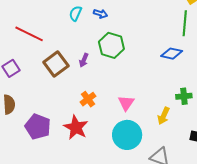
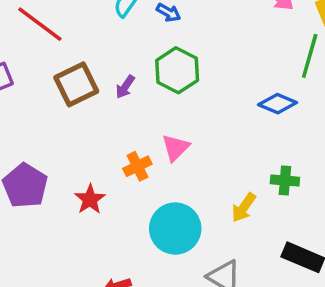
orange cross: (88, 99) -> (137, 166), moved
pink triangle: (126, 103) -> (176, 148), moved
red star: (76, 127) -> (90, 199), size x0.7

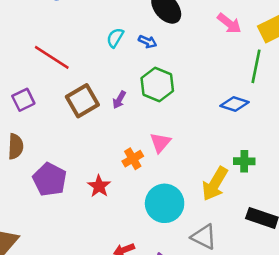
yellow arrow: (244, 208) -> (215, 184), size x1.5

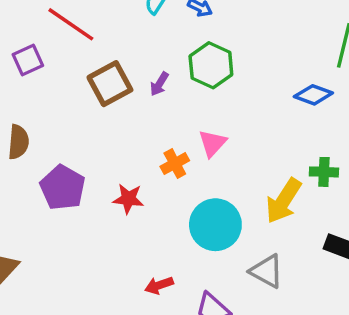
purple square: (23, 100) -> (28, 60), moved
red star: (99, 186) -> (128, 199), turned -30

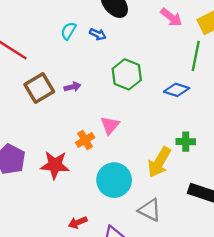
green hexagon: (211, 65) -> (127, 74), moved
purple arrow: (159, 84) -> (73, 87), turned -133
red star: (128, 199) -> (55, 165), size x1.4

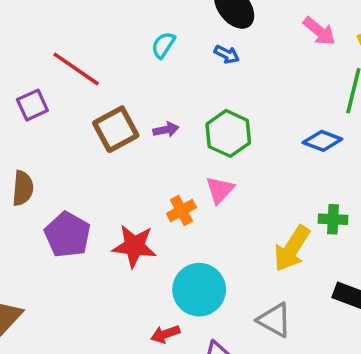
blue arrow: (98, 34) -> (227, 54), moved
green hexagon: (127, 74) -> (228, 133), moved
cyan circle: (114, 180) -> (199, 290), moved

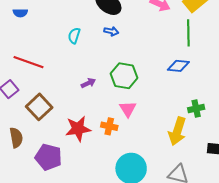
brown square: (116, 129) -> (39, 107), moved
orange cross: (182, 210) -> (109, 126), turned -35
red star: (134, 246) -> (78, 129), moved

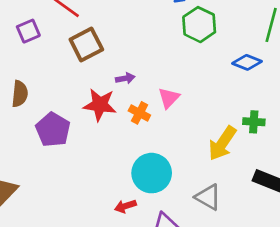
green hexagon: (124, 76) -> (199, 25), moved
purple arrow: (88, 83) -> (125, 78), moved
brown square: (39, 107) -> (86, 44), moved

